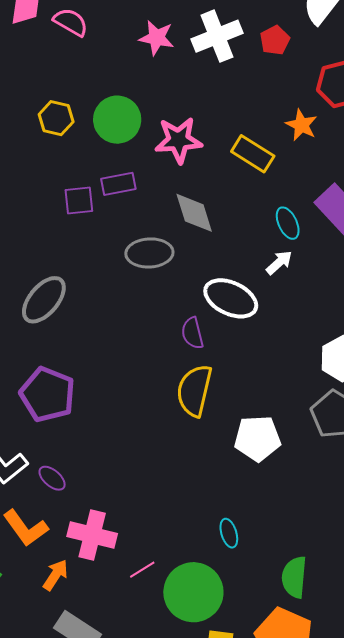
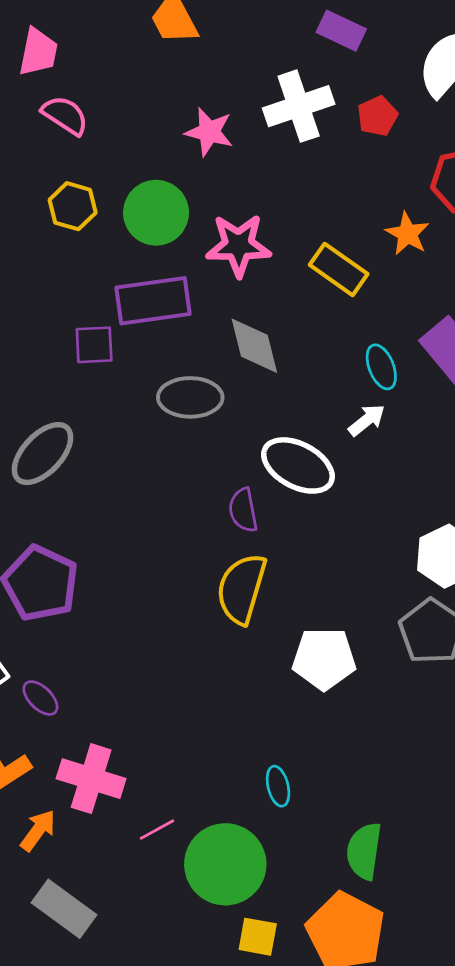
pink semicircle: (71, 22) -> (65, 115), moved
pink star: (157, 38) -> (209, 132), moved
purple rectangle: (118, 184) -> (153, 301), size x1.6
purple square: (79, 200) -> (94, 345), moved

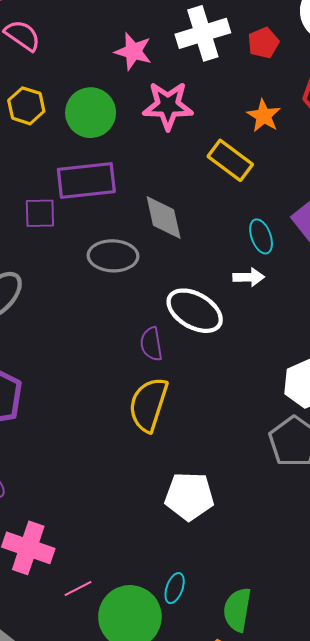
orange star: (407, 234) -> (264, 116), moved
pink star: (238, 245) -> (168, 106), moved
white arrow: (367, 420) -> (249, 277), turned 36
white pentagon: (324, 659) -> (189, 496), moved
cyan ellipse: (278, 786) -> (175, 588), moved, turned 32

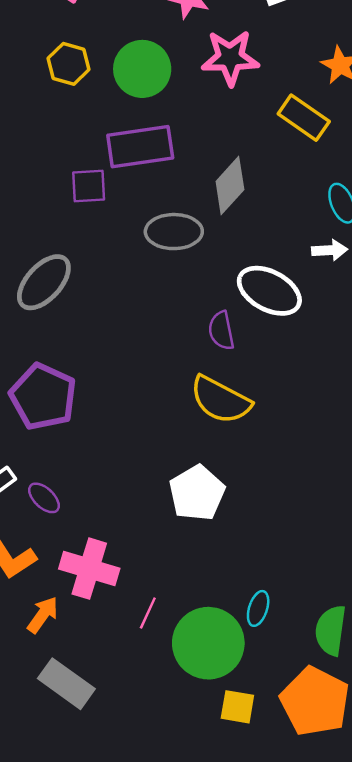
gray diamond: (164, 217) -> (230, 186), turned 57
yellow semicircle: (148, 405) -> (220, 400), turned -78
white pentagon: (189, 496) -> (197, 493), moved, turned -30
pink line: (78, 589) -> (148, 613), turned -36

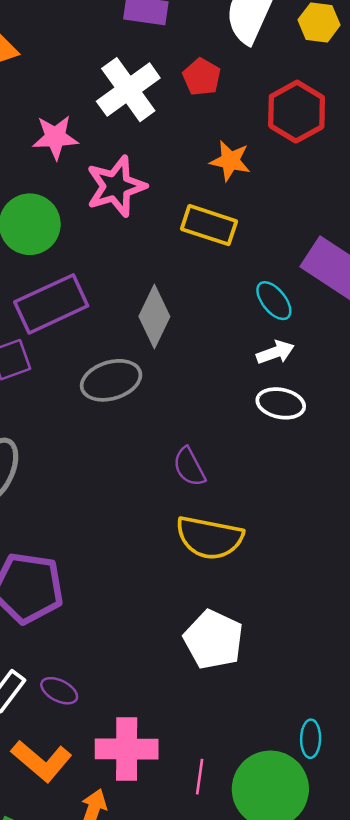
white ellipse: (269, 291) -> (281, 403), moved, size x0.7

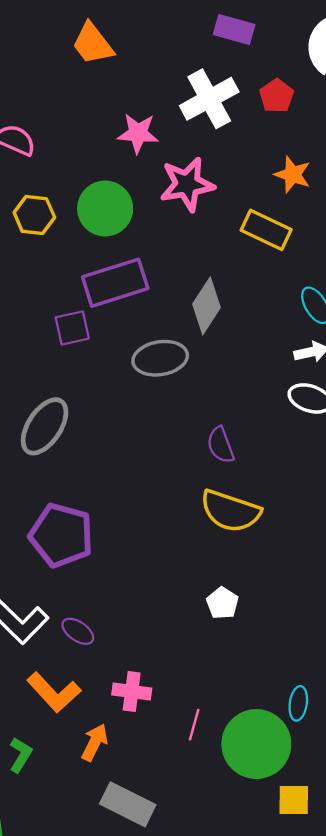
white pentagon: (213, 640) -> (222, 603), size x0.6
pink cross: (127, 749) -> (132, 691), size x0.7

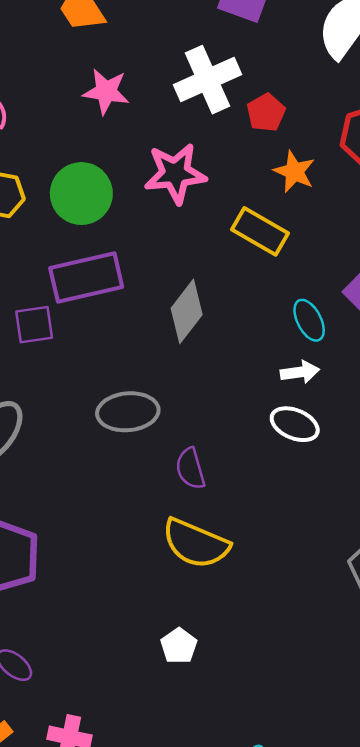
red pentagon: (277, 96) -> (266, 113), moved
pink star: (138, 133) -> (106, 91), moved
gray ellipse: (160, 358) -> (128, 412), moved

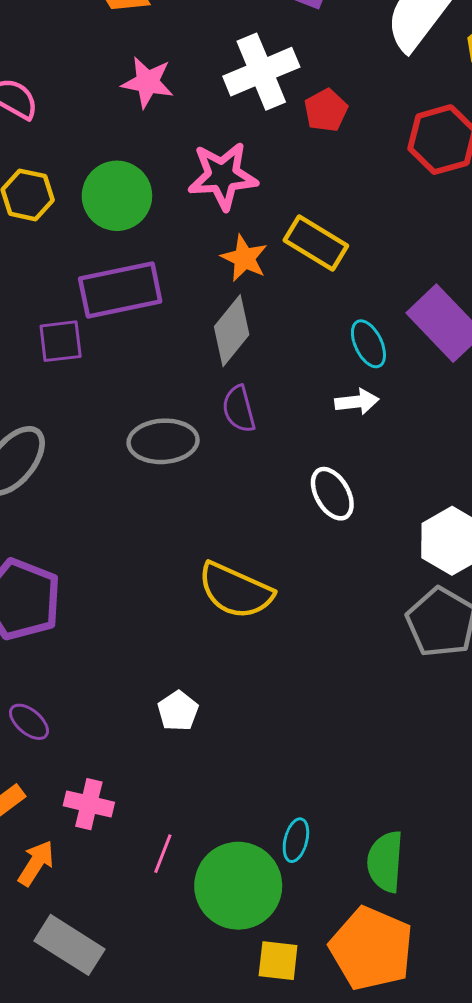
orange star: (294, 172) -> (244, 258), moved
white ellipse: (295, 424) -> (332, 494), moved, turned 36
purple semicircle: (190, 469) -> (239, 409), moved
white pentagon: (179, 646) -> (178, 711), moved

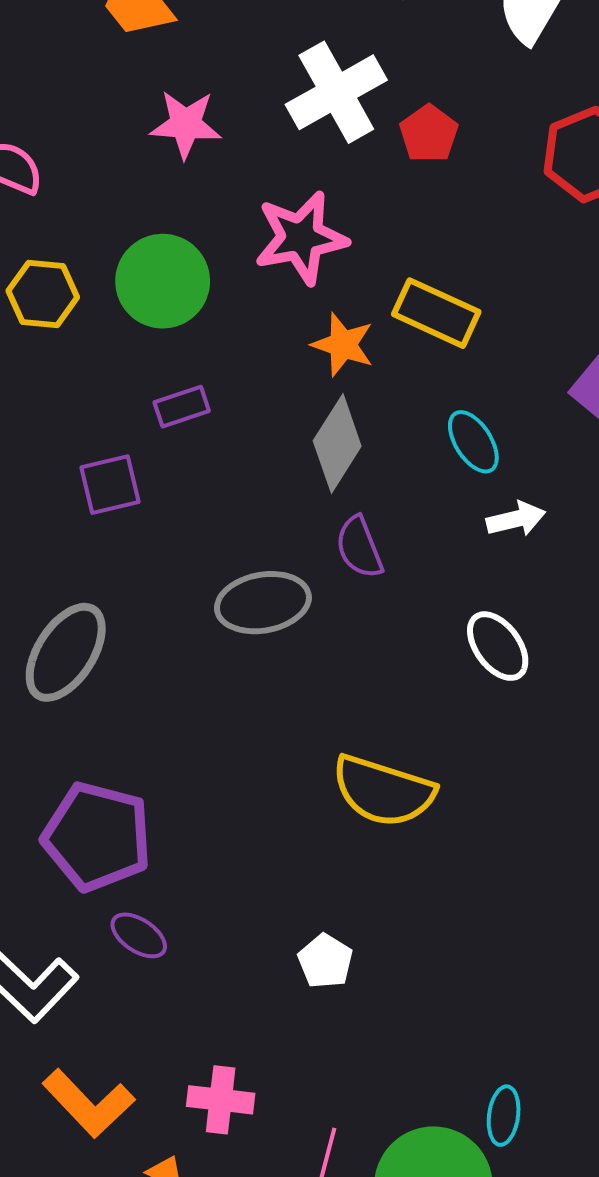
purple rectangle: (120, 290) -> (182, 407), size x0.5
cyan ellipse: (368, 344) -> (473, 442), moved
purple ellipse: (29, 722) -> (139, 935), moved

